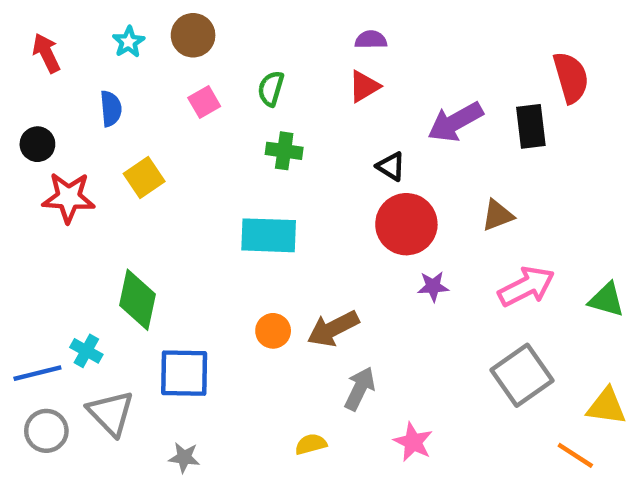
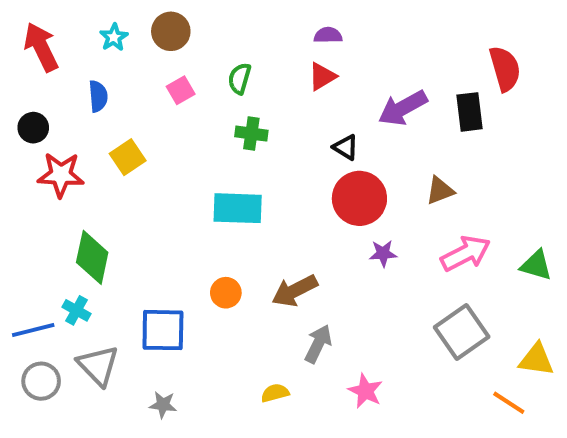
red arrow: (46, 53) -> (41, 47), size x1.4
green diamond: (137, 300) -> (92, 257), moved
orange circle: (273, 331) -> (226, 293), moved

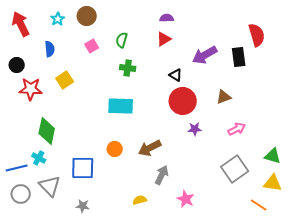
pink arrow: (466, 253) -> (237, 129), size x0.7
green triangle: (536, 265) -> (273, 156), moved

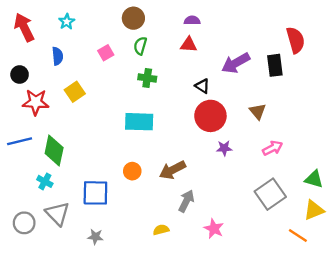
brown circle: (87, 16) -> (133, 18), moved
red triangle: (164, 39) -> (189, 45), turned 35
brown triangle: (224, 97) -> (258, 111), turned -49
blue line: (17, 168) -> (20, 141), moved
yellow triangle: (273, 183) -> (314, 210), turned -30

